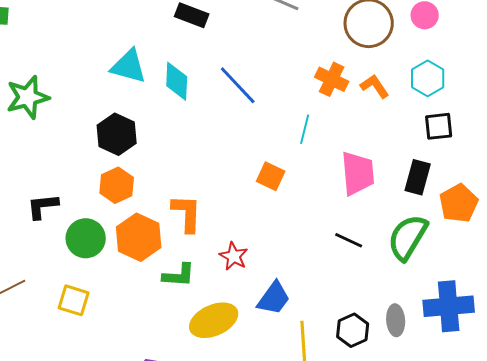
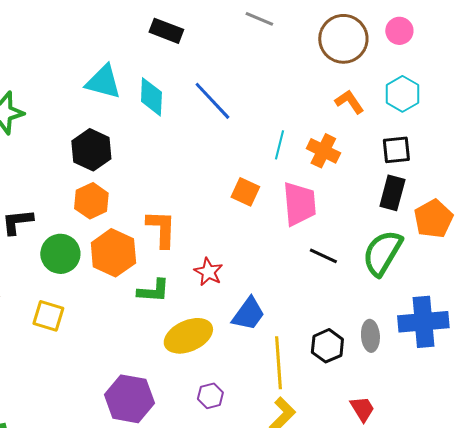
orange cross: (332, 79) -> (323, 151), moved
black square: (439, 126) -> (396, 150), moved
pink trapezoid: (358, 173) -> (299, 204), moved

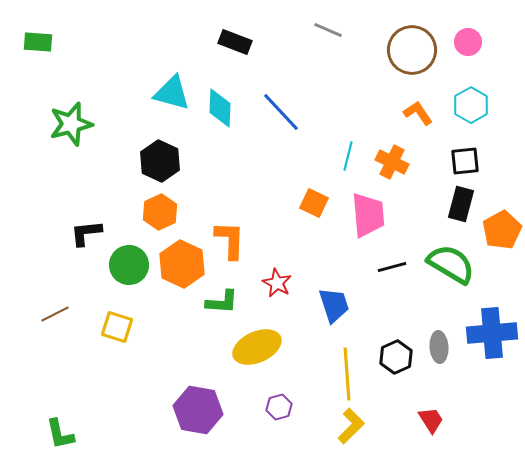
green semicircle: (382, 253) -> (451, 264), turned 90
black line: (323, 256) -> (392, 267), turned -40
blue trapezoid: (248, 314) -> (334, 305), moved, turned -54

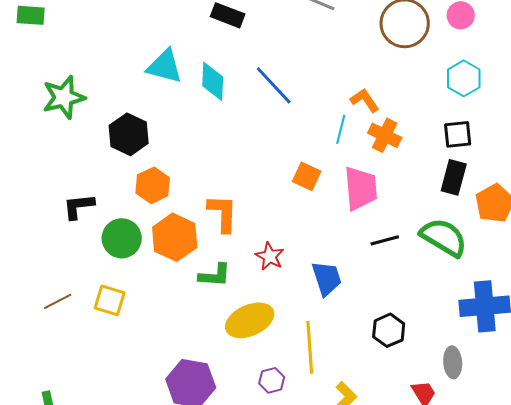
orange L-shape: (418, 113) -> (365, 100), moved
black hexagon: (160, 161) -> (129, 134), moved
brown line: (55, 314) -> (58, 301), moved
gray ellipse: (439, 347) -> (453, 362), moved
yellow line: (347, 374) -> (310, 347), moved

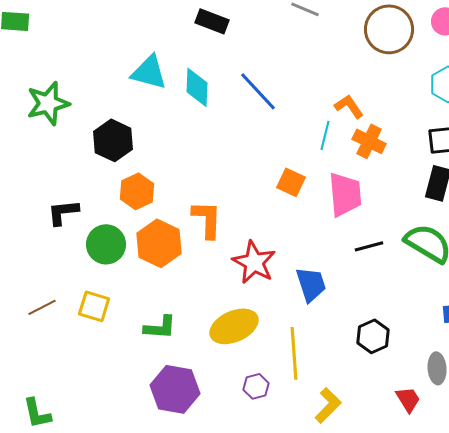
red star: (270, 256) -> (254, 262), size x1.5
green L-shape: (215, 275) -> (160, 327), moved

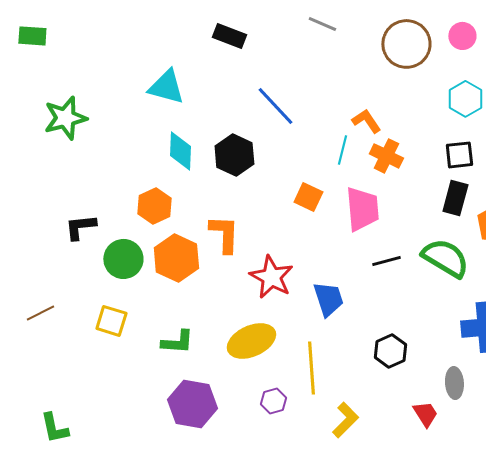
cyan diamond: (197, 87) -> (180, 151), moved
black hexagon: (113, 140) -> (234, 155), moved
brown line: (42, 307) -> (40, 313), moved

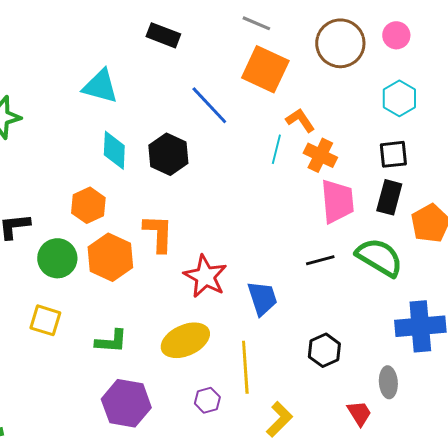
orange square: (308, 197) -> (265, 69), moved, size x1.6
pink trapezoid: (362, 209) -> (337, 201), moved

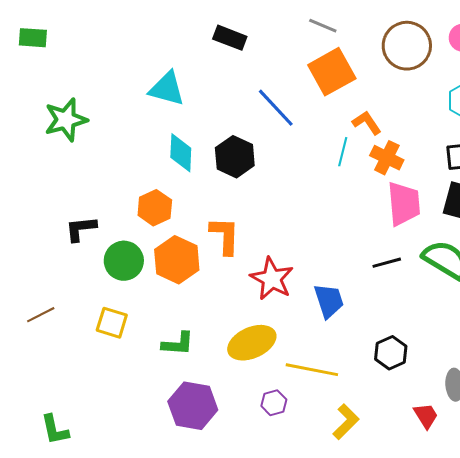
orange square: (265, 69) -> (332, 72), turned 36
yellow line: (245, 367) -> (312, 370), turned -75

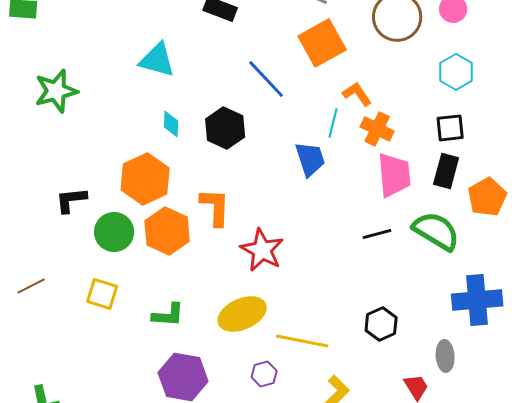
cyan diamond: (181, 153) -> (171, 124), size x0.7
orange hexagon: (155, 208) -> (145, 179), size x1.4
blue trapezoid: (329, 301) -> (310, 159), moved

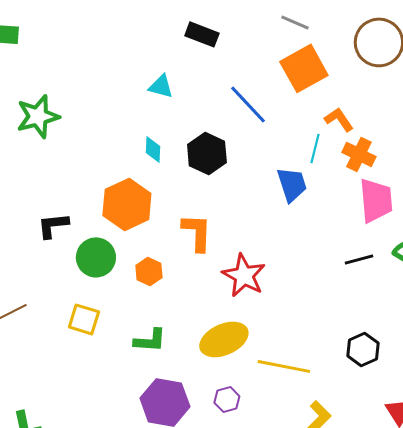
cyan triangle: (157, 60) -> (161, 86), moved, size x0.7
orange hexagon: (167, 231) -> (149, 271), moved, size x0.6
purple hexagon: (264, 374) -> (227, 399), moved

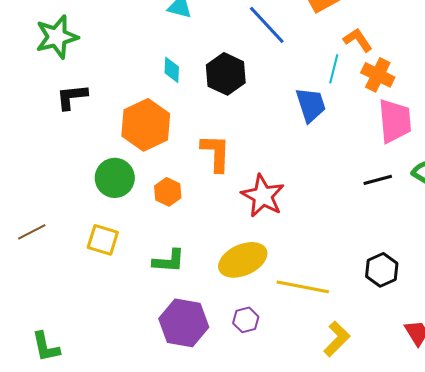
black L-shape: (53, 225) -> (72, 97), moved

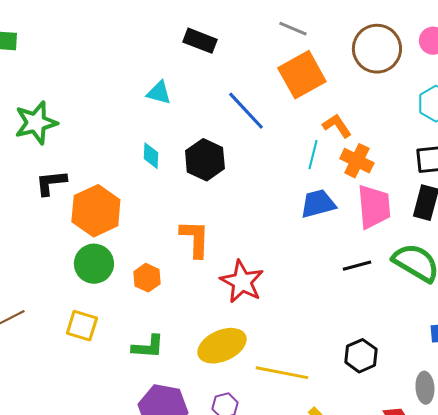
blue trapezoid: (311, 105) -> (318, 204), moved, turned -87
orange hexagon: (146, 125) -> (96, 211), moved

